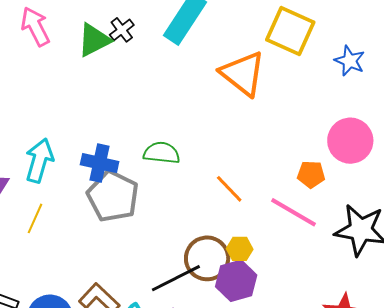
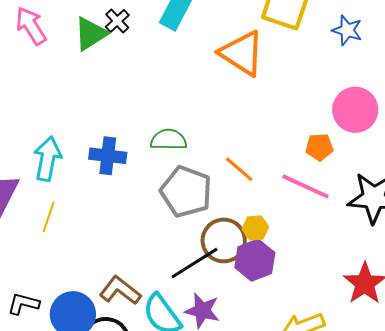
gray pentagon: (113, 196) -> (186, 192), moved

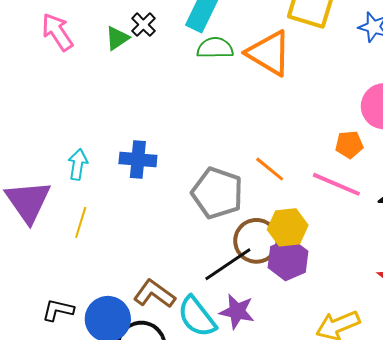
green triangle: (91, 34) -> (117, 38), size x0.7
green semicircle: (169, 140) -> (215, 48), moved
cyan arrow: (47, 159) -> (78, 164), size x0.7
yellow hexagon: (255, 228) -> (288, 227), size x1.5

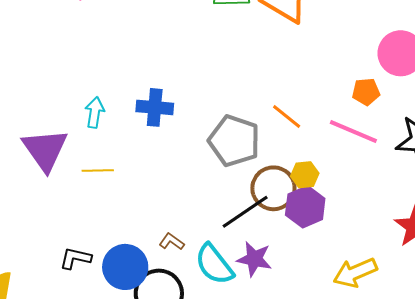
yellow line: (81, 222) -> (98, 171), turned 72
yellow hexagon: (288, 227) -> (305, 175), size x0.7
brown L-shape: (154, 294) -> (172, 242), size x0.6

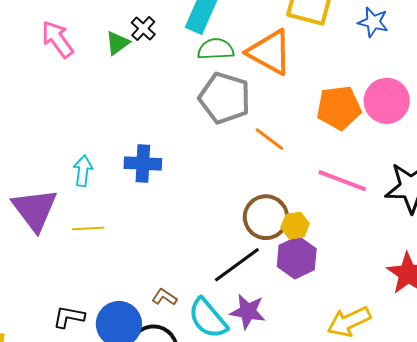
orange pentagon: (366, 92) -> (339, 108), moved, size x1.6
orange line: (287, 116) -> (269, 139), moved
gray pentagon: (234, 141) -> (225, 98), moved
brown circle: (273, 188) -> (266, 217), moved

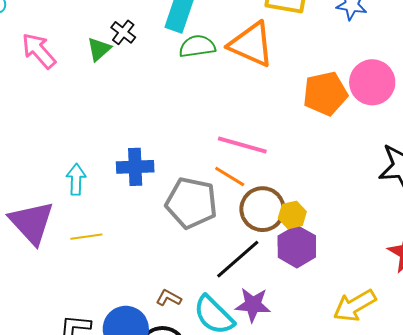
gray pentagon: (225, 98) -> (191, 203), moved
orange line: (269, 139) -> (230, 177), moved
pink line: (342, 181) -> (242, 145), moved

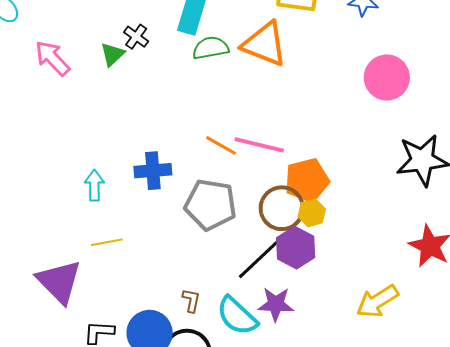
orange pentagon: (325, 94) -> (307, 180), moved
orange line: (230, 177) -> (221, 145), moved
purple triangle: (32, 223) -> (59, 282), moved
purple hexagon: (297, 247) -> (296, 248), moved
brown L-shape: (169, 298) -> (191, 300), turned 75

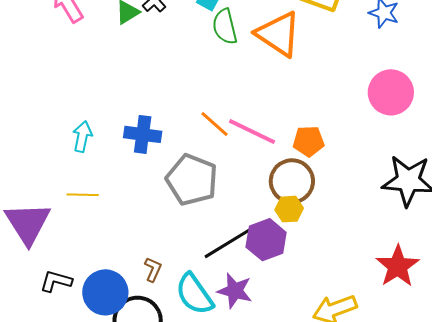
green semicircle: (211, 48) -> (225, 27), turned -105
orange pentagon: (307, 180) -> (309, 141), moved, size x0.7
brown circle: (282, 208) -> (292, 181), moved

